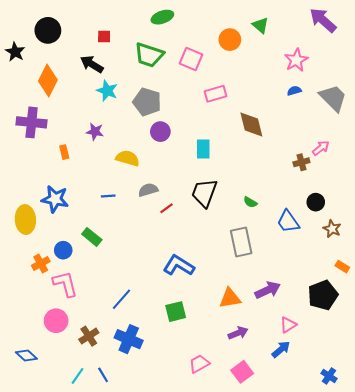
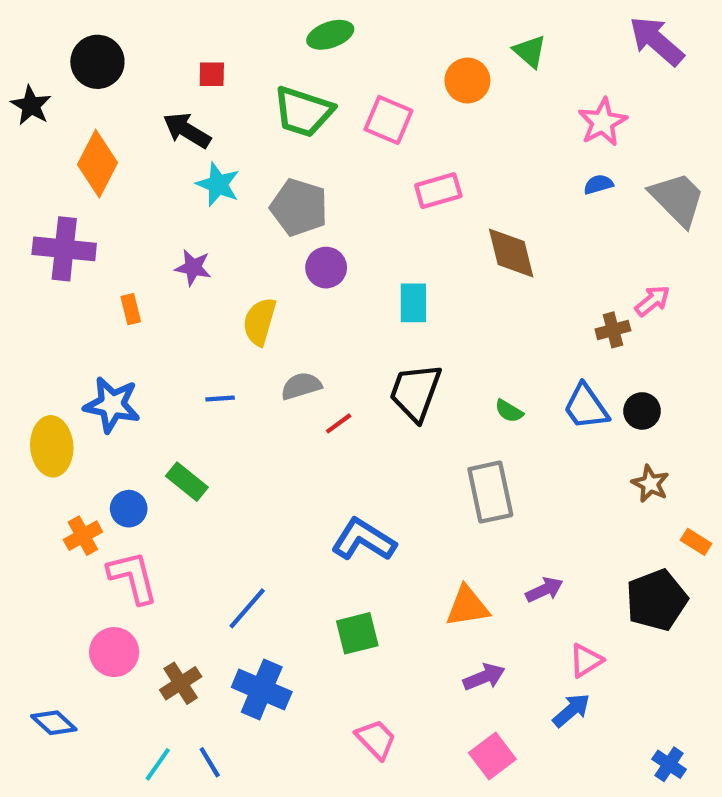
yellow semicircle: (128, 158) -> (260, 322), turned -90
blue trapezoid: (288, 222) -> (586, 407), moved
brown star: (332, 229) -> (650, 484), moved
purple arrow: (268, 290) -> (544, 590), size x0.7
pink trapezoid: (199, 364) -> (376, 739), moved, turned 75

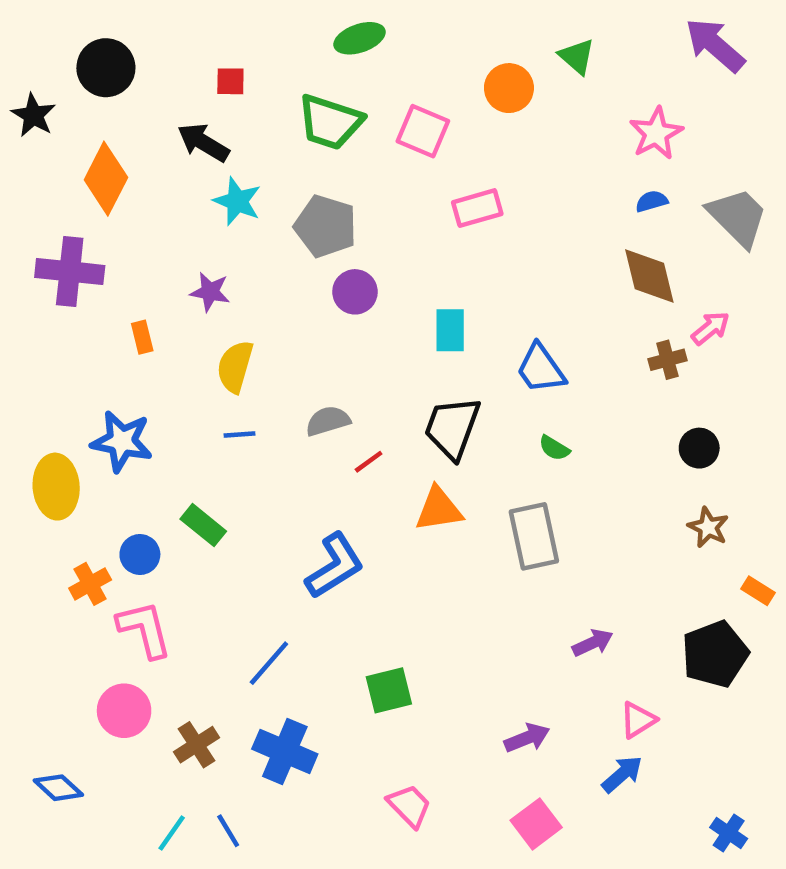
brown diamond: (511, 253) -> (649, 276), moved
yellow semicircle: (260, 322) -> (235, 367), moved
blue trapezoid: (586, 407) -> (541, 369), moved
blue L-shape: (364, 540) -> (335, 566), moved, turned 116
orange triangle: (467, 606) -> (439, 509), moved

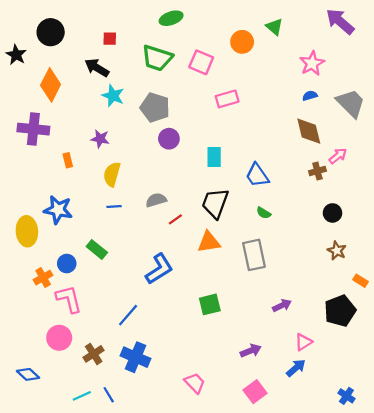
green square: (389, 690) -> (210, 304), moved
cyan line: (172, 833) -> (82, 396), turned 30

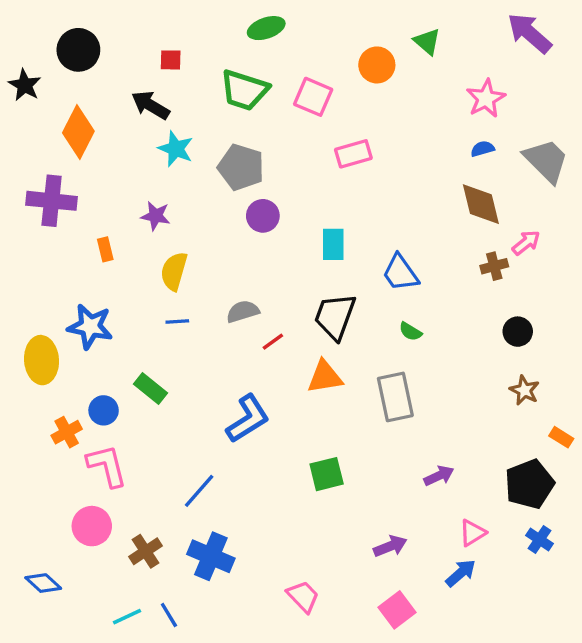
blue cross: (346, 396) -> (540, 539), moved

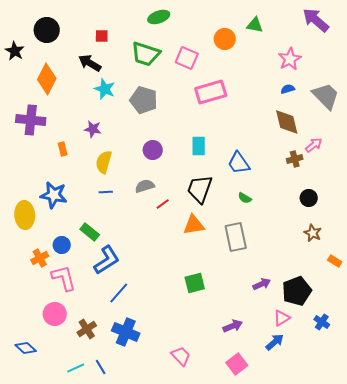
green triangle: (427, 41) -> (255, 25), turned -30
pink rectangle: (353, 154) -> (211, 92), size x1.4
purple circle: (263, 216) -> (153, 150), moved
blue L-shape: (248, 419) -> (107, 260), moved
black pentagon: (529, 484) -> (297, 291), moved

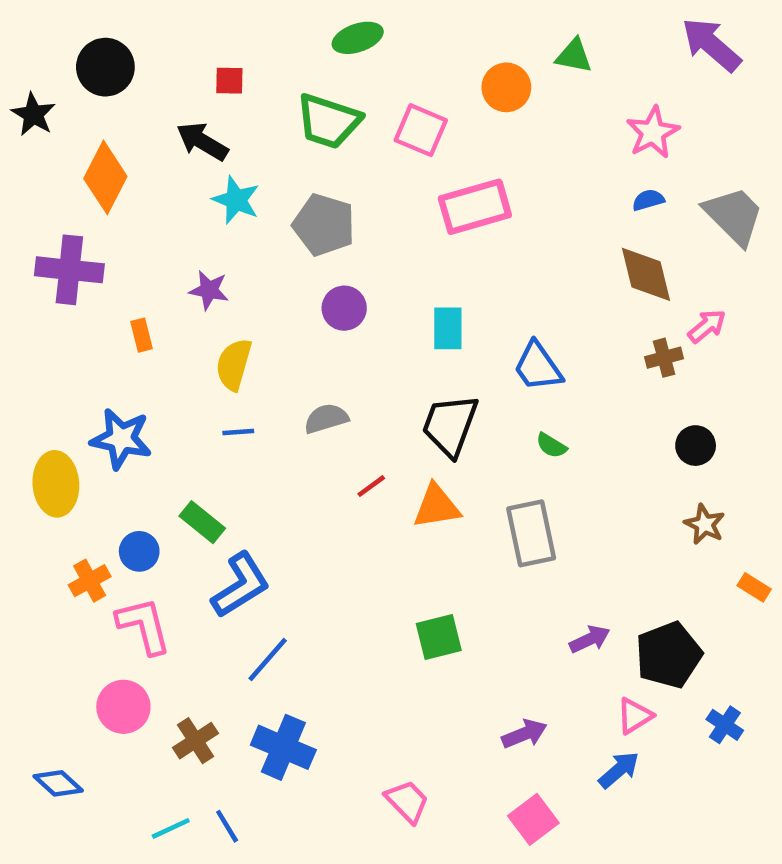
purple circle: (153, 150) -> (344, 308), moved
red line: (163, 204) -> (371, 486), moved

